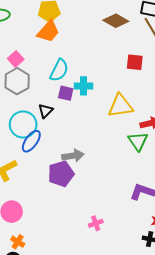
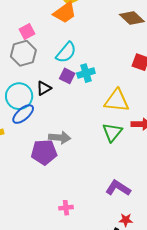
cyan cross: (84, 86) -> (86, 73), turned -30
green triangle: (138, 141) -> (112, 132), moved

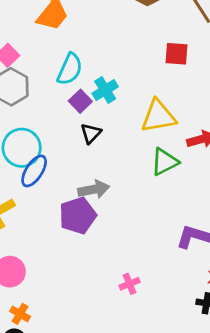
purple square: (67, 76) -> (80, 101), turned 35
black triangle: (44, 88) -> (91, 133), moved
green triangle: (112, 132) -> (165, 162), turned 40

